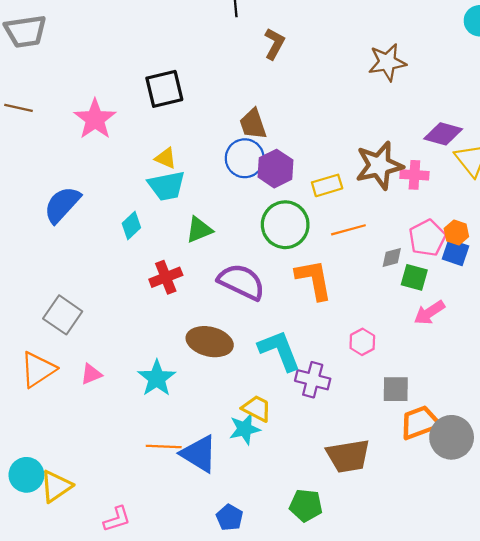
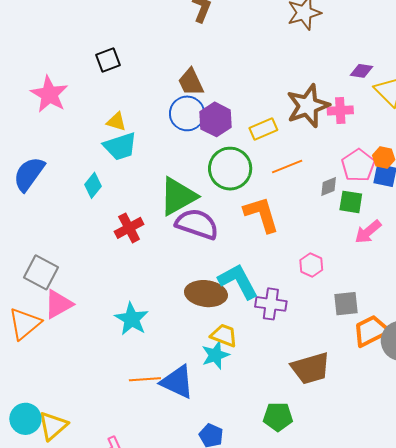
black square: (164, 89) -> (108, 60), size x0.7
purple diamond: (443, 134) -> (361, 71), size x0.7
green triangle: (199, 230) -> (178, 196), moved, size x1.6
brown ellipse: (210, 342) -> (206, 294), moved
pink triangle: (91, 374) -> (58, 304), moved, size x1.5

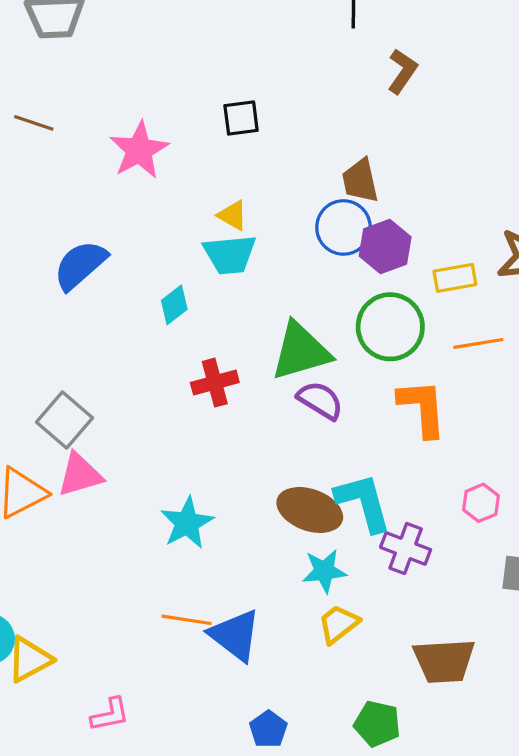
purple semicircle: (197, 224) -> (320, 400), size x0.7
yellow trapezoid: (224, 335) -> (338, 624), moved, turned -72
cyan star: (215, 355) -> (324, 571), moved

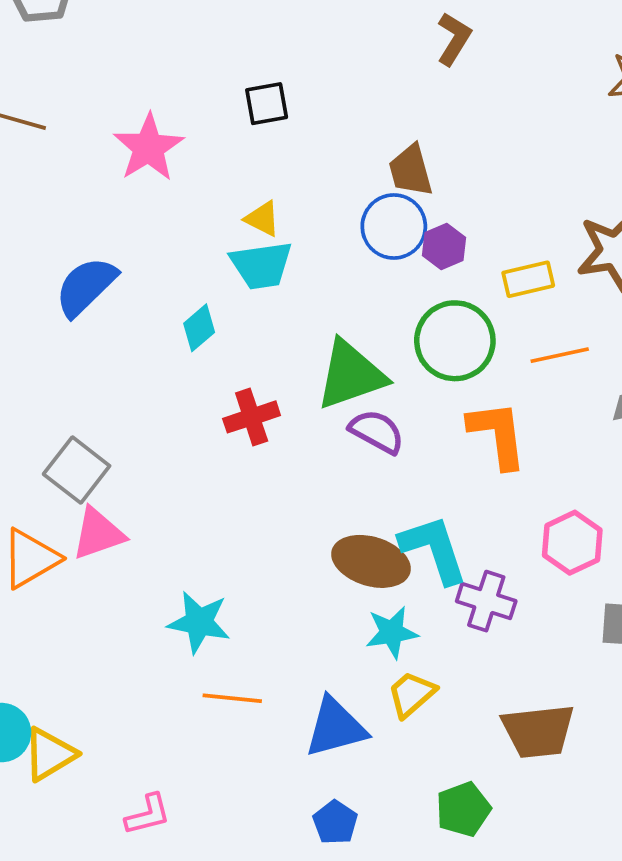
purple hexagon: (385, 247) -> (444, 246), size x0.7
pink hexagon: (481, 503) -> (572, 543), size x1.4
cyan star: (187, 523) -> (199, 622), moved, turned -30
blue triangle: (235, 635) -> (336, 727), moved, turned -50
green pentagon: (377, 724) -> (463, 809), turned -30

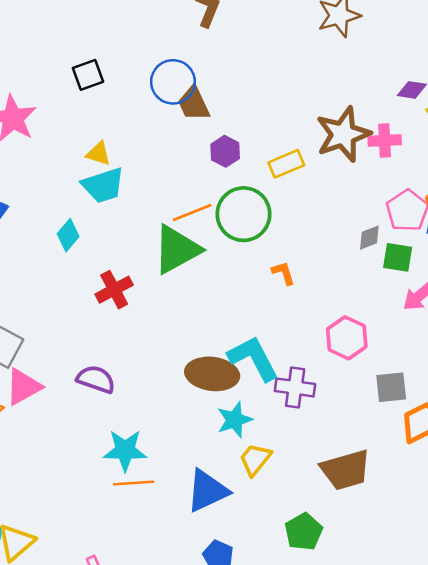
blue circle: (394, 226) -> (173, 82), moved
orange line: (560, 355) -> (192, 213), moved
purple semicircle: (377, 432) -> (96, 379), moved
orange L-shape: (498, 435) -> (283, 273), size x0.5
cyan star: (199, 622) -> (125, 450), moved

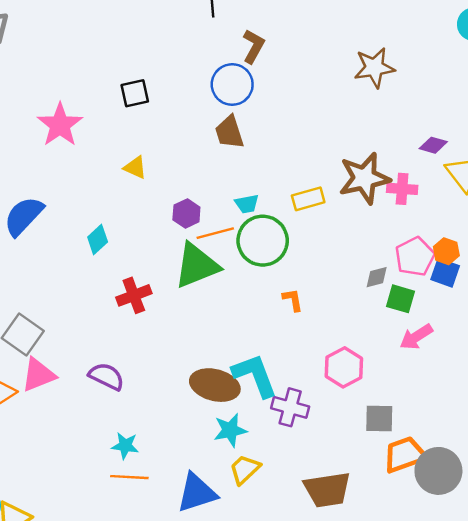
blue circle: (173, 82) -> (232, 85), moved
purple hexagon: (225, 151) -> (186, 213), moved
cyan trapezoid: (103, 185) -> (247, 204), moved, size x0.6
cyan star: (125, 450) -> (125, 446), size x0.7

